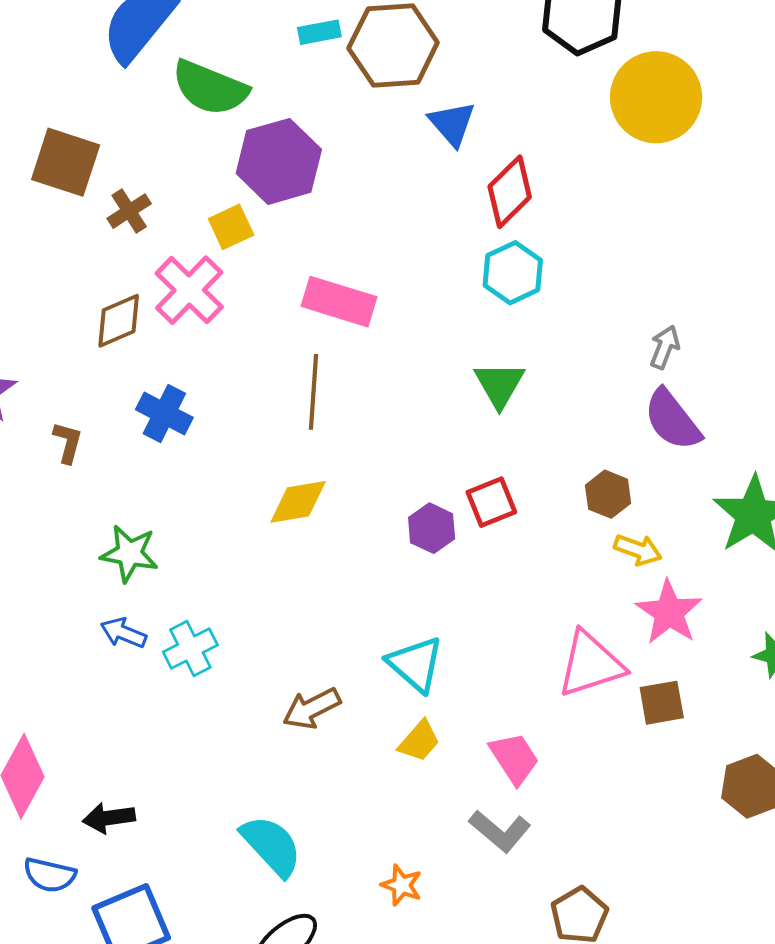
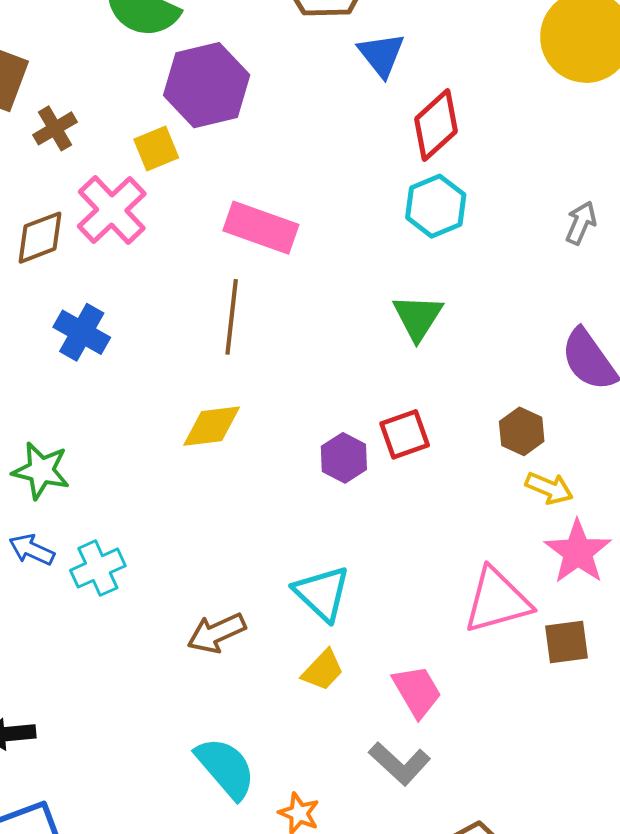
gray arrow: (665, 347) -> (581, 223), moved
cyan semicircle: (271, 846) -> (226, 768), moved

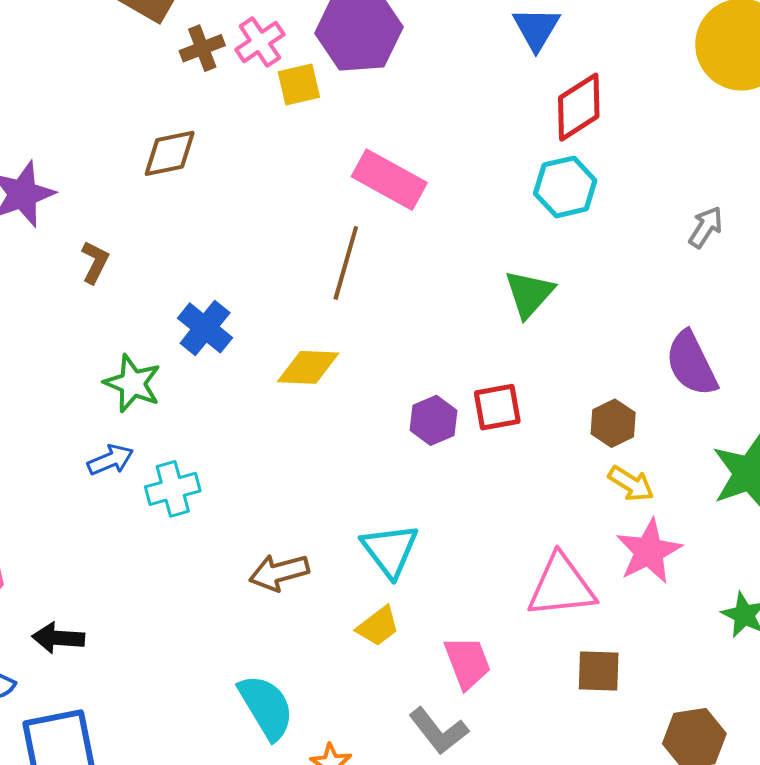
pink cross: (112, 210) -> (260, 42), moved, size x0.7
blue cross: (82, 332) -> (205, 328), moved
blue arrow: (32, 550) -> (110, 460), turned 123
brown square: (567, 642) -> (599, 671), moved

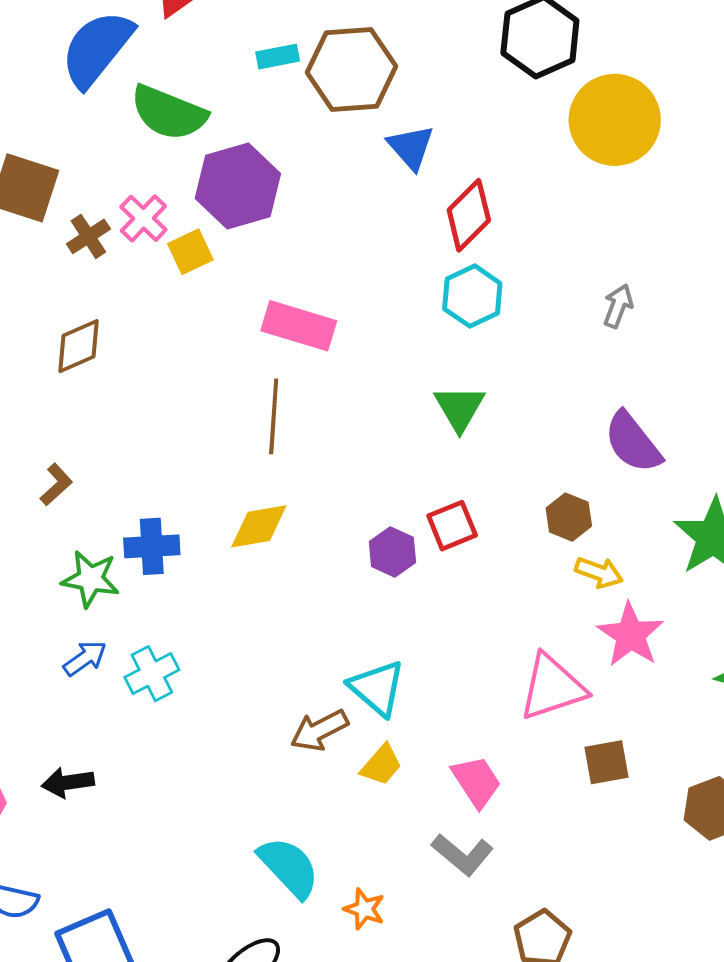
brown L-shape: (95, 262) -> (56, 485), moved, turned 33
blue cross: (205, 328) -> (152, 546), moved, turned -30
brown arrow: (279, 572) -> (319, 730), moved
black arrow: (58, 638) -> (68, 782), moved

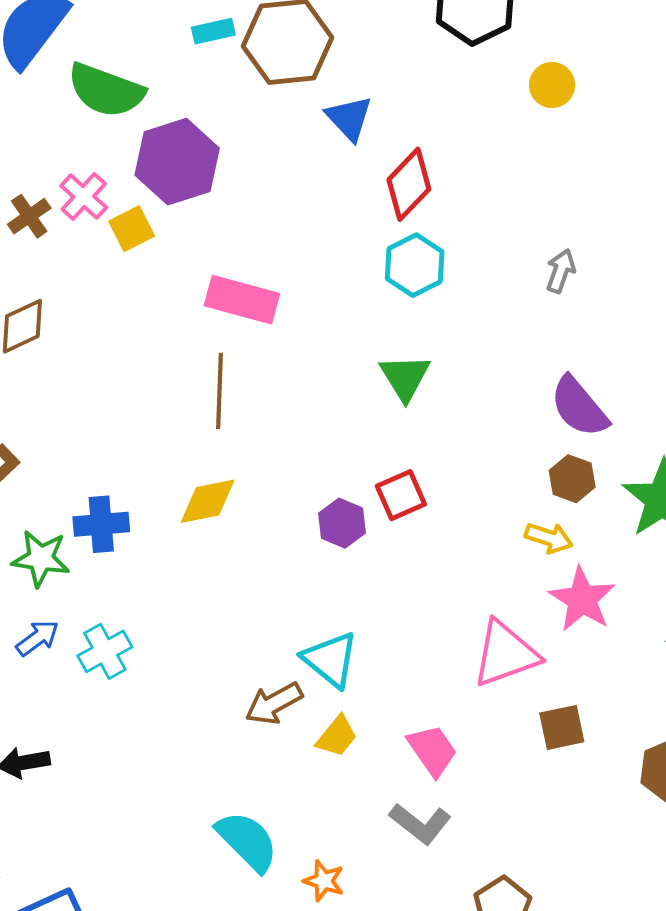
yellow circle: (615, 120) -> (552, 85), size x0.5
brown hexagon: (569, 517) -> (572, 479), moved

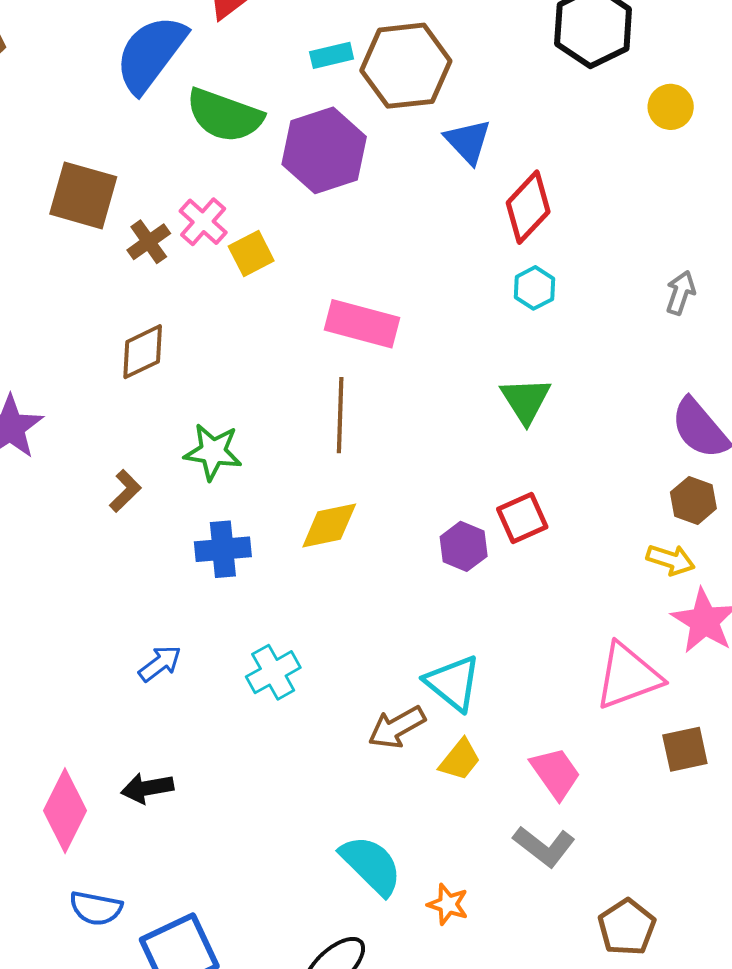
purple hexagon: (177, 162) -> (324, 150), moved
cyan hexagon: (415, 265) -> (534, 288), size x0.7
green star: (41, 558) -> (213, 452), moved
cyan cross: (105, 651) -> (273, 672), moved

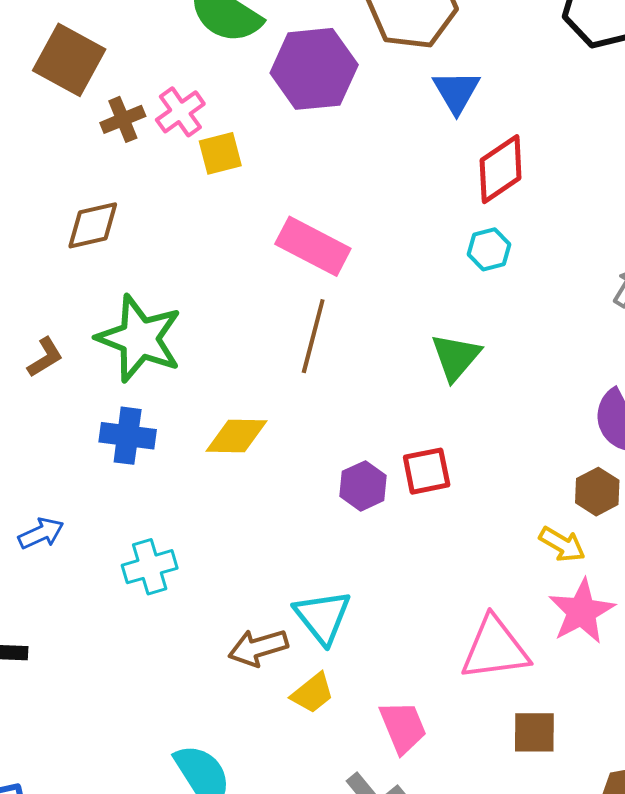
brown line: (340, 415) -> (313, 336), moved
green star: (213, 452) -> (139, 338), size x1.5

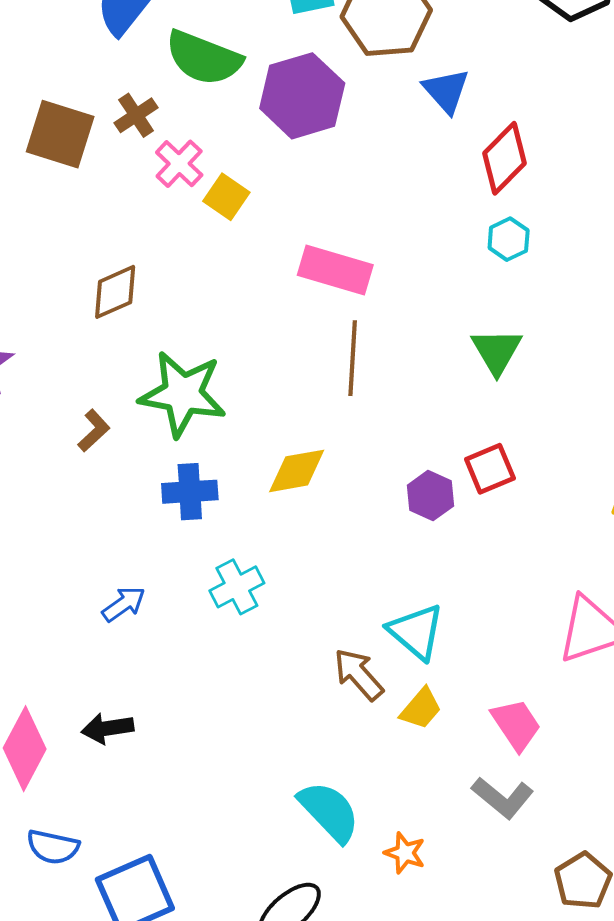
brown cross: (123, 119) -> (136, 115), moved
yellow square: (220, 153) -> (226, 197), turned -30
cyan cross: (150, 567) -> (237, 587), moved
brown arrow: (258, 648) -> (359, 674), turned 76

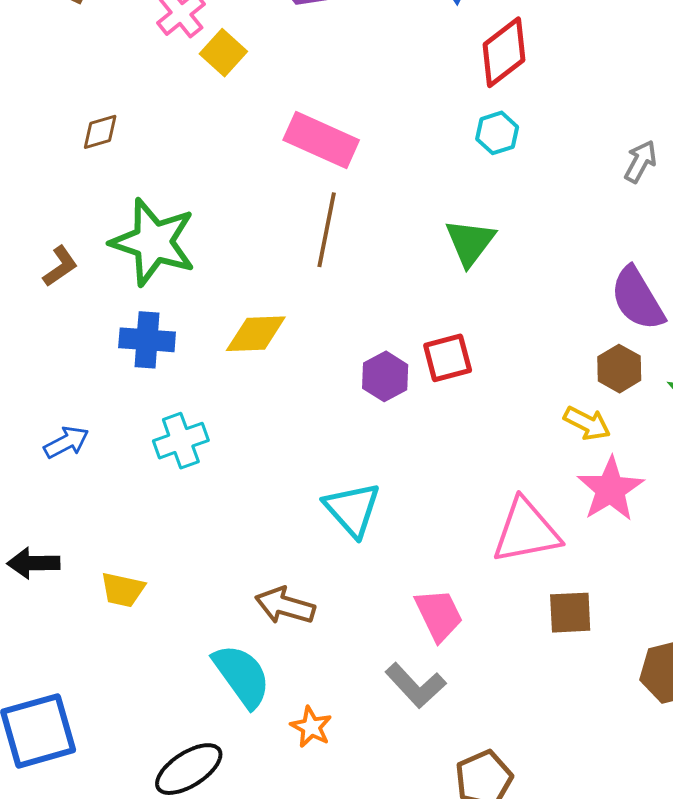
brown diamond: (115, 292) -> (100, 132), size x0.7
brown arrow: (359, 674) -> (285, 606), moved, turned -40
yellow trapezoid: (421, 709) -> (123, 590), moved, turned 54

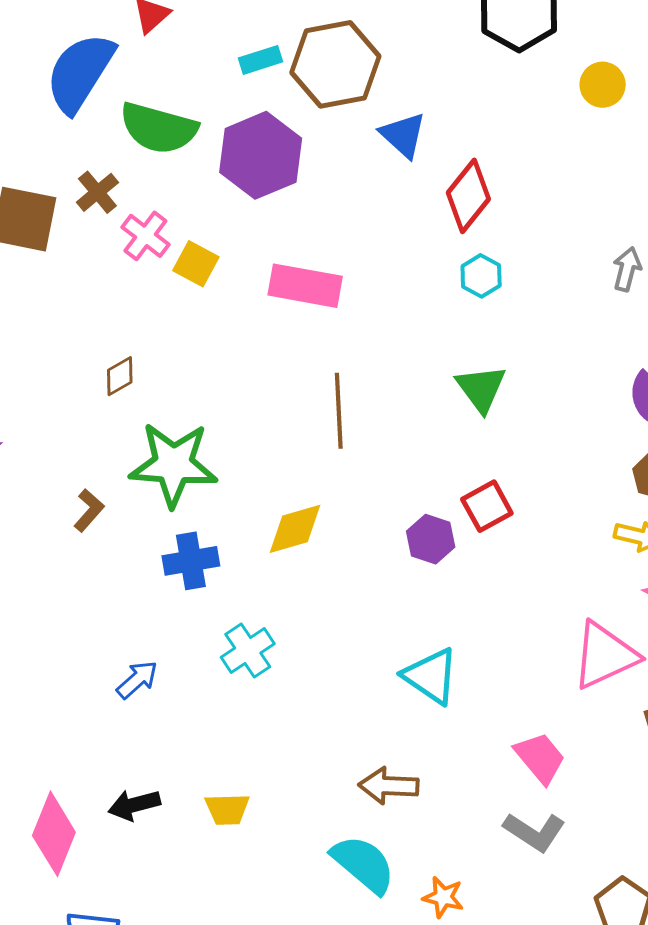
brown diamond: (100, 132) -> (120, 376), moved
pink rectangle: (321, 140) -> (305, 286), moved

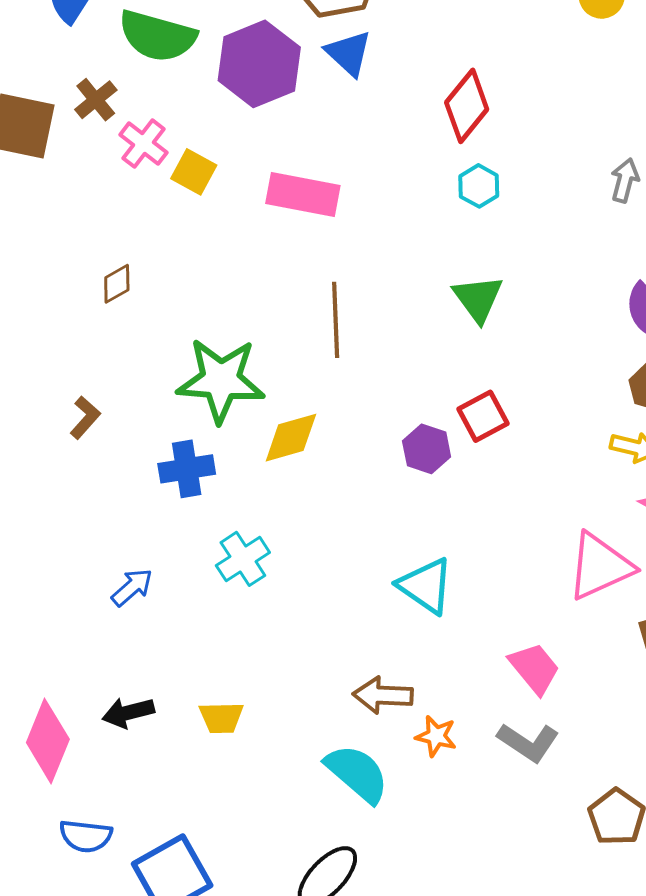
blue triangle: (403, 135) -> (349, 53), moved
green star: (173, 464) -> (221, 380), moved
orange star: (443, 897) -> (436, 736), moved

